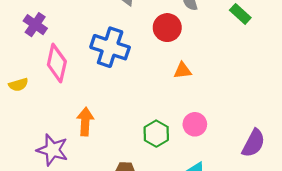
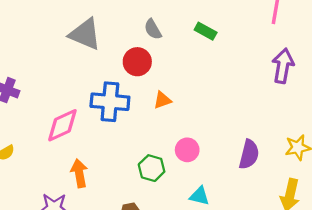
blue cross: (110, 47) -> (110, 102), moved
pink diamond: (57, 63) -> (62, 125), moved, turned 66

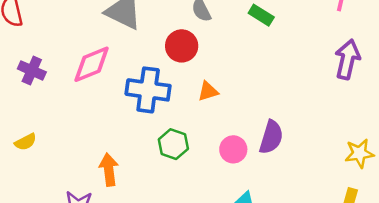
pink diamond: (62, 125) -> (92, 64), moved
purple semicircle: (249, 154) -> (271, 137), moved
green hexagon: (152, 168) -> (173, 144), moved

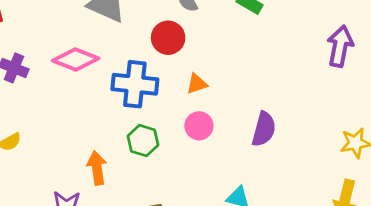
pink diamond: (92, 64) -> (76, 60), turned 45
green hexagon: (173, 144) -> (143, 141), moved
pink circle: (233, 149) -> (199, 126), moved

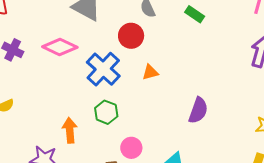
blue cross: (135, 84) -> (103, 69), turned 32
pink circle: (199, 126) -> (131, 148), moved

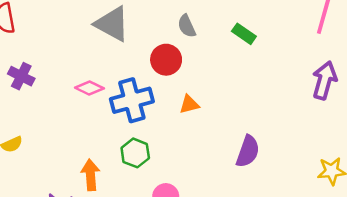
pink diamond: (60, 47) -> (89, 88), moved, size x0.7
blue cross: (103, 69) -> (132, 100), turned 32

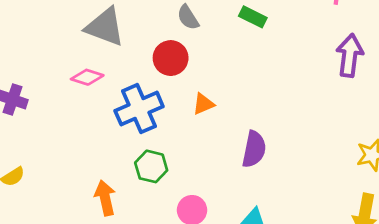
pink diamond: (89, 88) -> (87, 77), moved
purple semicircle: (248, 151) -> (254, 149), moved

